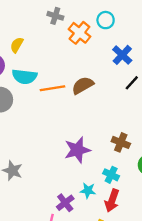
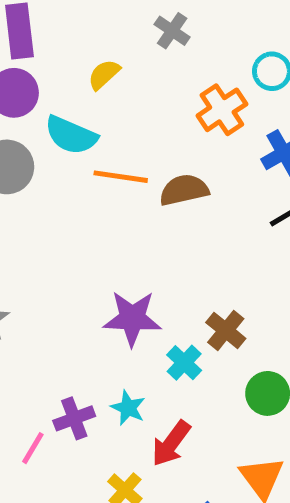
orange cross: (79, 33) -> (222, 110), moved
yellow semicircle: (17, 45) -> (104, 74), moved
cyan cross: (111, 175) -> (184, 363), moved

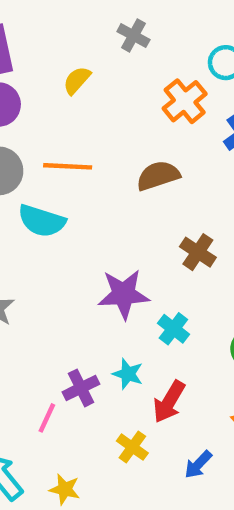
cyan semicircle: (71, 135) -> (42, 221), moved
orange line: (121, 177) -> (68, 166), moved
brown cross: (226, 330) -> (198, 252), moved

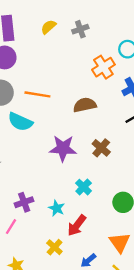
gray cross: (133, 36) -> (80, 29), turned 35
yellow semicircle: (77, 80) -> (48, 27), moved
purple star: (124, 294) -> (63, 148), moved
purple cross: (81, 388) -> (24, 202), moved

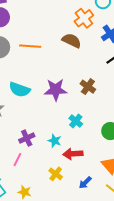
brown semicircle: (85, 105) -> (72, 41), moved, turned 42
cyan semicircle: (20, 122) -> (20, 90), moved
red arrow: (77, 225) -> (73, 154), turned 54

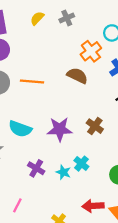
purple cross: (27, 138) -> (36, 168), moved, turned -35
cyan star: (55, 141) -> (63, 172), moved
red arrow: (73, 154) -> (93, 206), moved

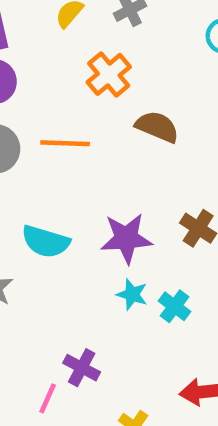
orange cross: (91, 51) -> (109, 74), moved
purple cross: (36, 168) -> (82, 368), moved
cyan star: (63, 172) -> (132, 294), moved

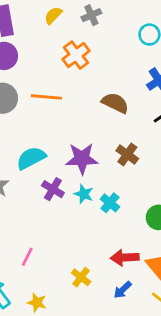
brown semicircle: (157, 127) -> (115, 103), moved
cyan semicircle: (46, 242) -> (31, 158), turned 132
purple cross: (82, 368) -> (53, 189), moved

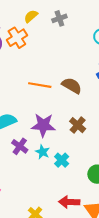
orange cross: (76, 55) -> (17, 38), moved
orange line: (46, 97) -> (40, 85), moved

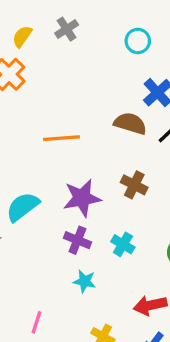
brown semicircle: (72, 86) -> (130, 123), moved
purple cross: (20, 146) -> (77, 240), moved
cyan star: (42, 152) -> (85, 281), moved

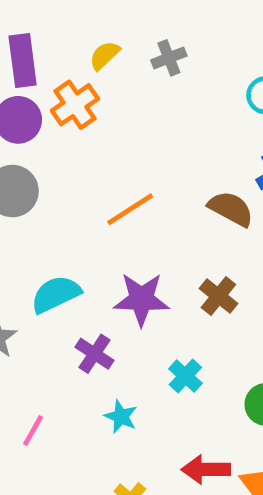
orange line: (61, 138) -> (130, 209), turned -40
purple cross: (77, 240) -> (95, 354), moved
pink line: (36, 322) -> (33, 431), moved

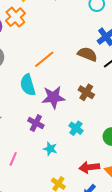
cyan semicircle: (56, 294) -> (28, 85), moved, turned -75

